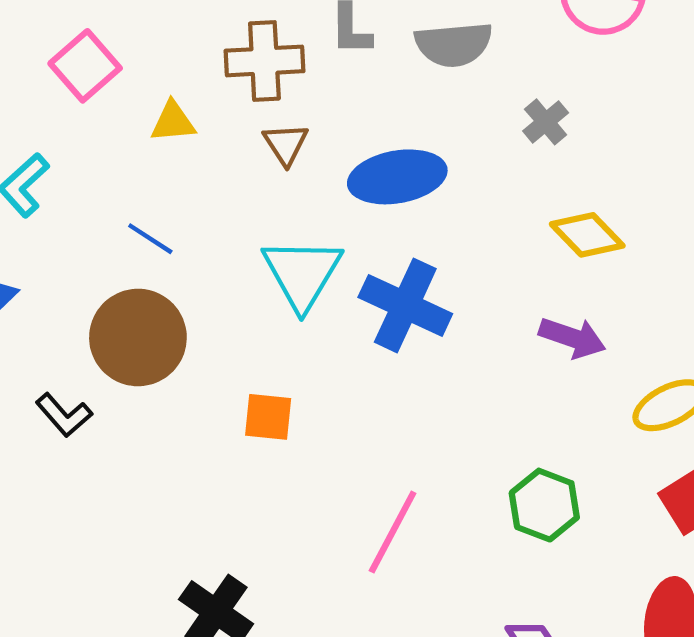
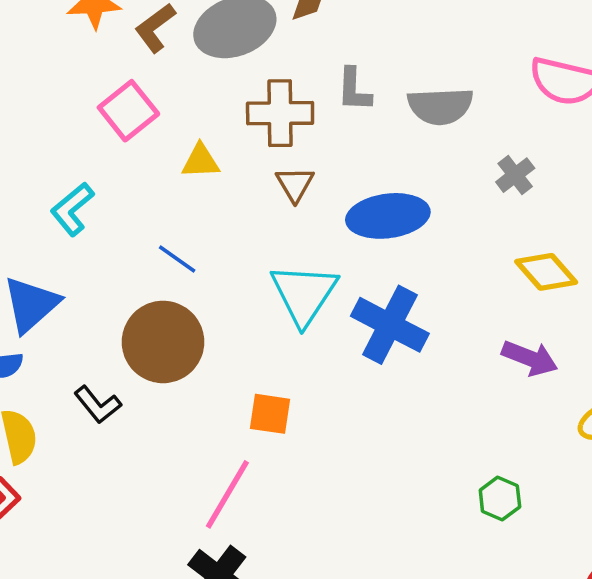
green hexagon: (544, 505) -> (500, 498), size x0.7
pink line: (393, 532) -> (227, 494), moved

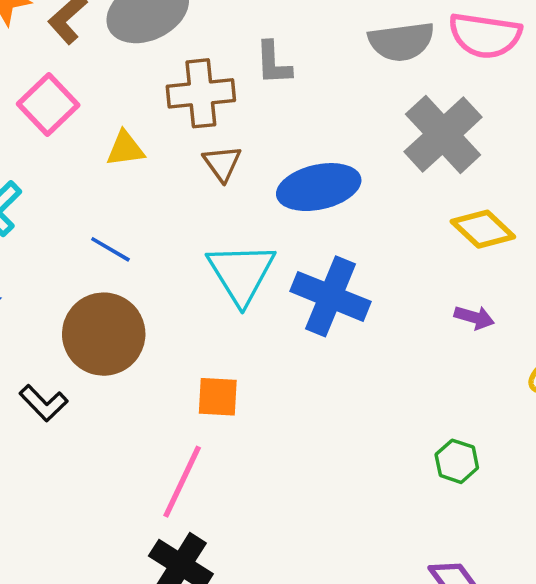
gray semicircle: (440, 106) -> (401, 41), moved
gray cross: (515, 175) -> (443, 134), size x2.0
purple arrow: (530, 358) -> (474, 317), size x0.7

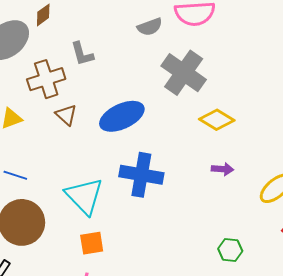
gray semicircle: (401, 41) -> (150, 27), size x0.7
cyan triangle: (241, 273) -> (84, 196), moved

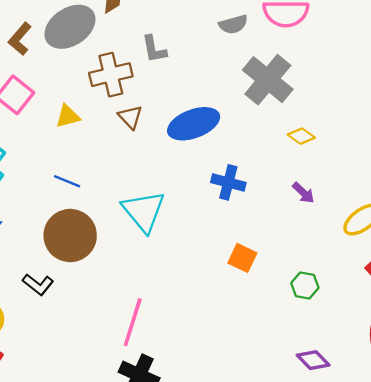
yellow diamond: (217, 120) -> (301, 136), size x0.7
purple arrow: (223, 169) -> (303, 193), turned 35
blue cross: (141, 175) -> (228, 182), moved, size x0.7
orange square: (92, 243) -> (242, 258), moved, turned 30

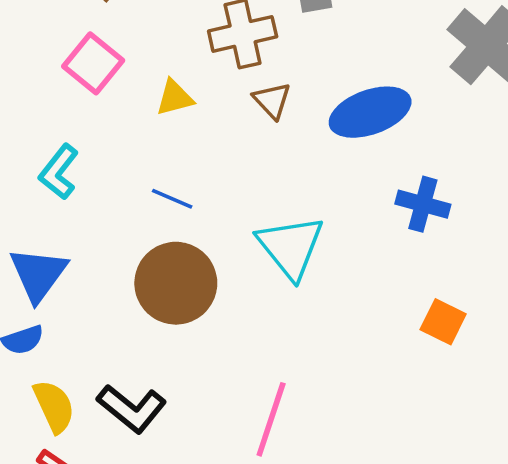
black L-shape: (38, 284) -> (132, 409), moved, size x1.4

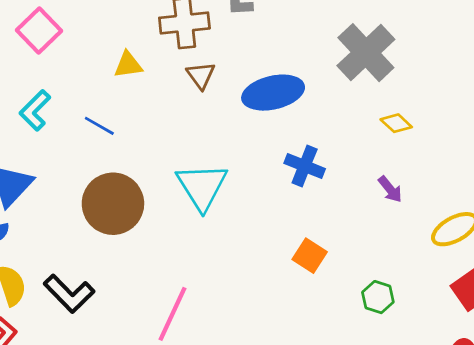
pink square: (93, 63) -> (39, 31), moved
blue line: (172, 199) -> (99, 126), moved

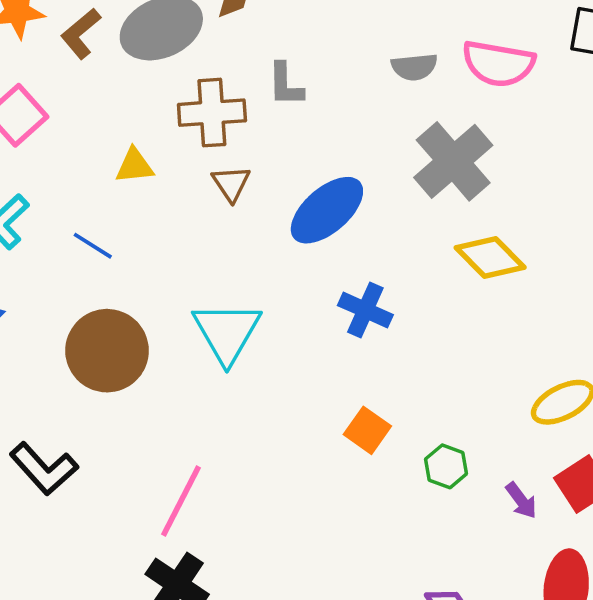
blue ellipse: (273, 93) -> (327, 210), turned -30
yellow diamond: (396, 123) -> (490, 257), size x1.6
purple arrow: (390, 189) -> (521, 500), moved
green hexagon: (378, 297) -> (446, 466), moved

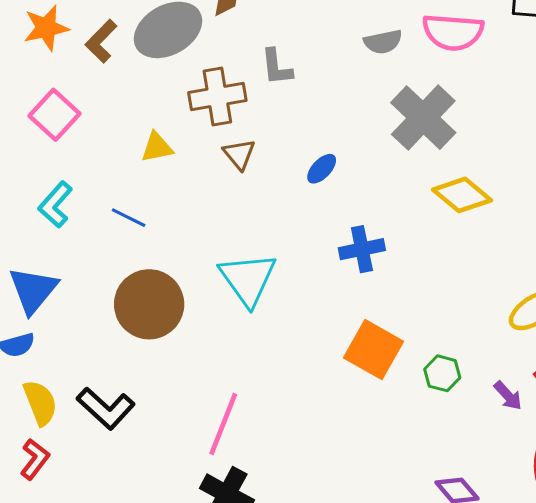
blue ellipse: (327, 210) -> (322, 169), size x0.5
blue cross: (365, 310) -> (362, 249), turned -30
orange square: (367, 430) -> (373, 350), size x1.5

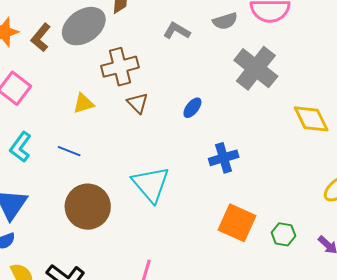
gray L-shape: (277, 67) -> (177, 31), moved, turned 132
yellow diamond: (462, 195) -> (311, 119), moved, turned 30

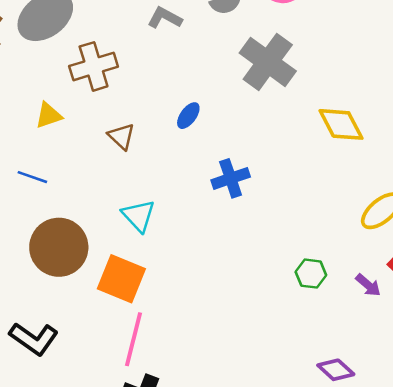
brown triangle: (138, 103) -> (121, 136), moved
cyan triangle: (151, 184) -> (139, 216), size x0.7
orange square: (237, 223) -> (121, 279), moved

